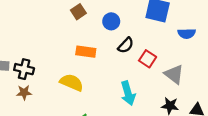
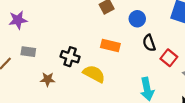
black semicircle: (126, 45) -> (149, 43), turned 112
black cross: (24, 69) -> (70, 57), moved

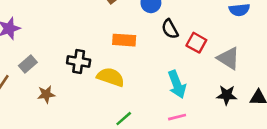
gray rectangle: (28, 52) -> (28, 64), turned -40
brown star: (48, 79) -> (46, 94), moved

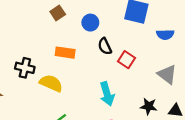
gray triangle: (228, 58) -> (167, 74), moved

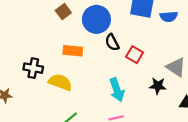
blue circle: (90, 23) -> (96, 19), size x1.6
blue semicircle: (165, 35) -> (169, 17), moved
black star: (149, 106) -> (158, 86), moved

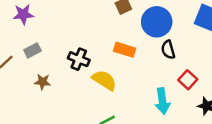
red square: (135, 55) -> (188, 80), moved

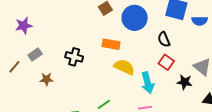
black semicircle: (168, 50) -> (164, 39), moved
yellow semicircle: (104, 80) -> (124, 67), moved

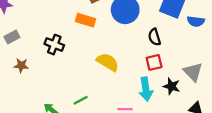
orange rectangle: (111, 44) -> (85, 20), moved
red square: (166, 62) -> (154, 62), turned 35
cyan arrow: (148, 83) -> (146, 89), moved

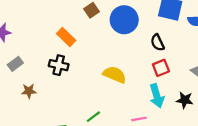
orange rectangle: (85, 20) -> (66, 37), moved, turned 36
black star: (172, 86) -> (185, 100), moved

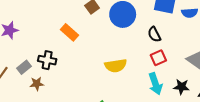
gray rectangle: (15, 64) -> (24, 67), moved
black cross: (59, 65) -> (47, 60), moved
yellow semicircle: (115, 75) -> (116, 66), turned 150

